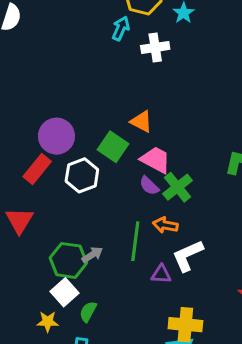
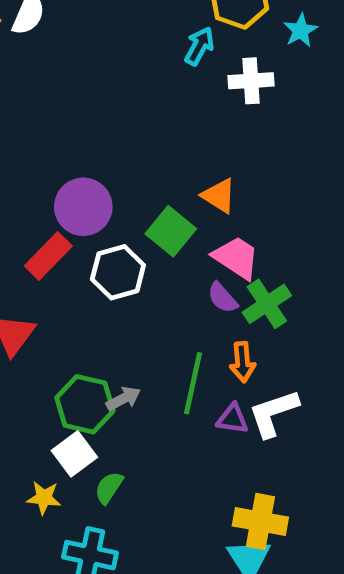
orange arrow: (165, 225) -> (242, 362), turned -110
purple triangle: (161, 274) -> (232, 419), moved

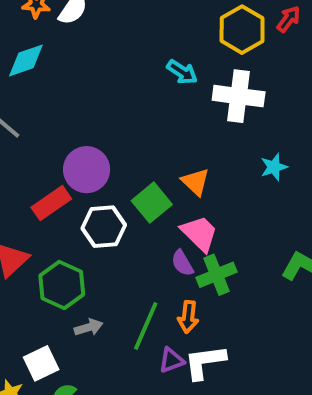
cyan star: (301, 30) -> (274, 167), moved
cyan arrow: (199, 46) -> (182, 72), moved, turned 84
white cross: (251, 81) -> (239, 96), size x1.4
green hexagon: (85, 404) -> (62, 285), moved
purple triangle: (232, 419) -> (171, 360), turned -40

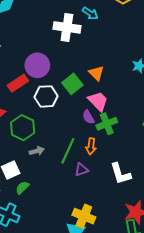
white cross: (239, 96) -> (67, 27), moved
white L-shape: (205, 362) -> (121, 174), moved, turned -100

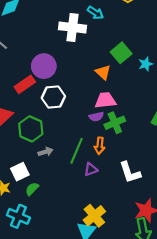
green square: (72, 84) -> (121, 53), moved
pink trapezoid: (98, 101) -> (105, 100), turned -50
purple semicircle: (88, 117) -> (96, 117), turned -72
yellow cross: (84, 216) -> (94, 216), turned 30

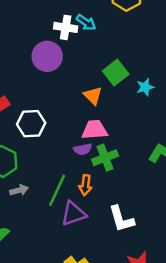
white cross: (72, 27) -> (66, 27), moved, size x0.7
purple circle: (44, 66) -> (47, 56), moved
purple triangle: (91, 169) -> (74, 214), size x1.5

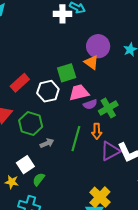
purple circle: (47, 56) -> (98, 46), moved
green square: (116, 73) -> (67, 73), moved, turned 30
pink trapezoid: (95, 130) -> (79, 93), moved
purple triangle: (74, 214) -> (110, 151), moved

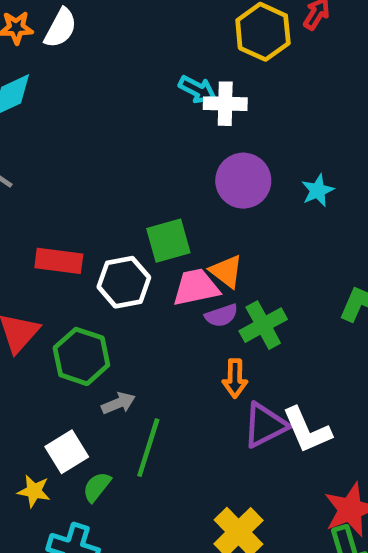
white cross: (62, 14) -> (225, 104), moved
orange triangle: (91, 62) -> (226, 271), moved
red rectangle: (20, 83) -> (59, 261), turned 48
green line: (76, 139) -> (148, 448), moved

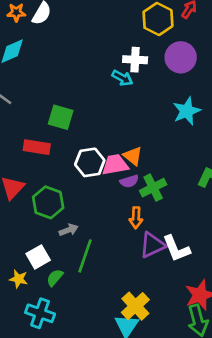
cyan arrow: (197, 90) -> (122, 78), moved
purple circle: (243, 181) -> (181, 57), moved
cyan star: (318, 190) -> (187, 111), size x1.5
green square: (168, 241) -> (61, 117), moved, turned 30
white hexagon: (124, 282) -> (90, 162), moved

